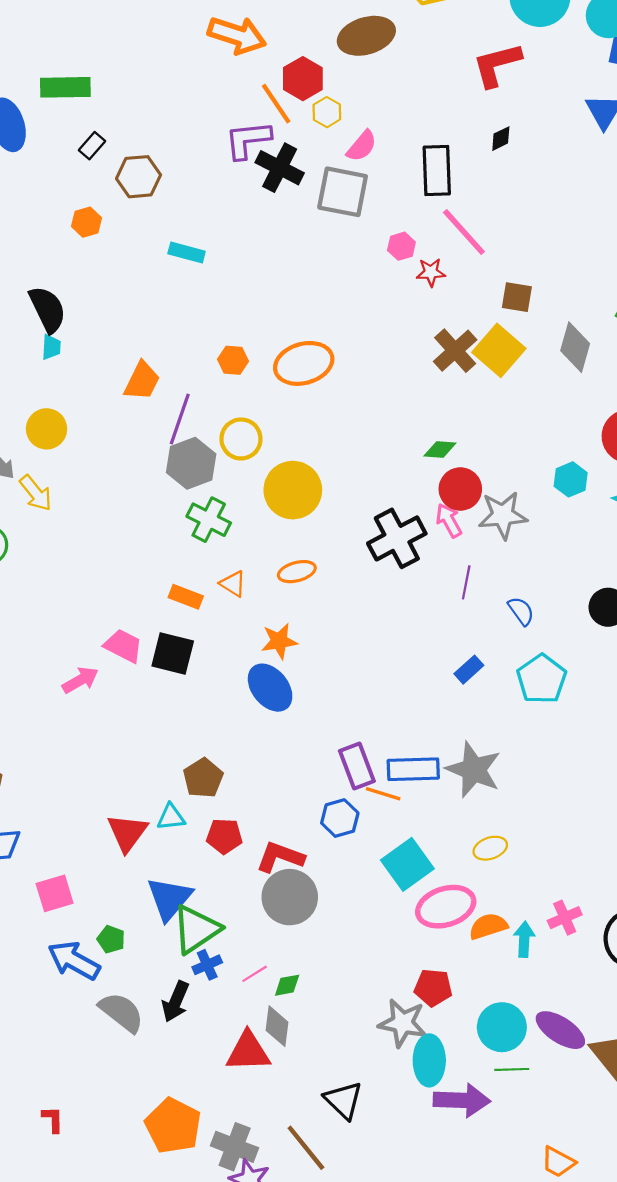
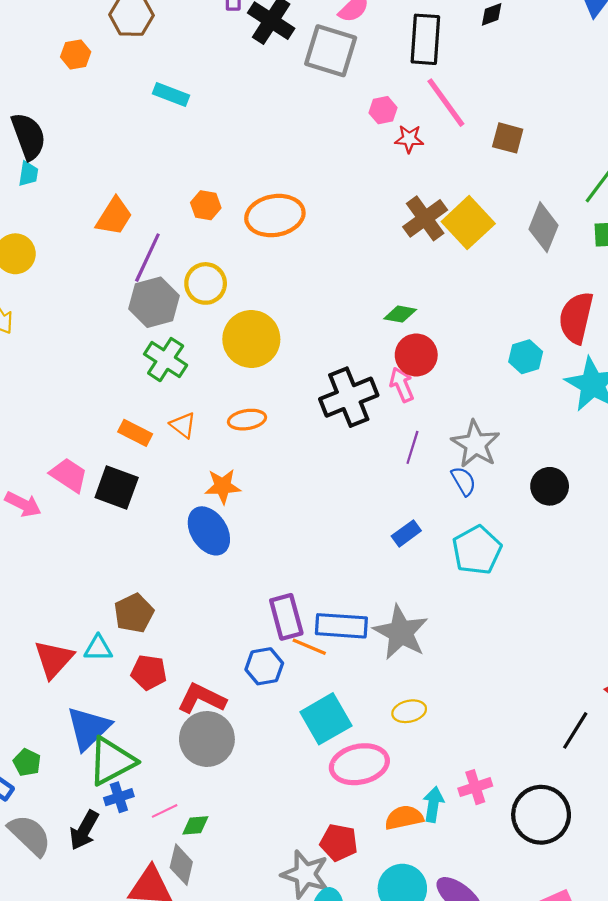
brown square: (517, 297) -> (508, 138), moved
gray star: (503, 515) -> (476, 444), moved, turned 30
pink arrow: (80, 680) -> (23, 504), turned 51
orange semicircle: (488, 926) -> (404, 818), moved

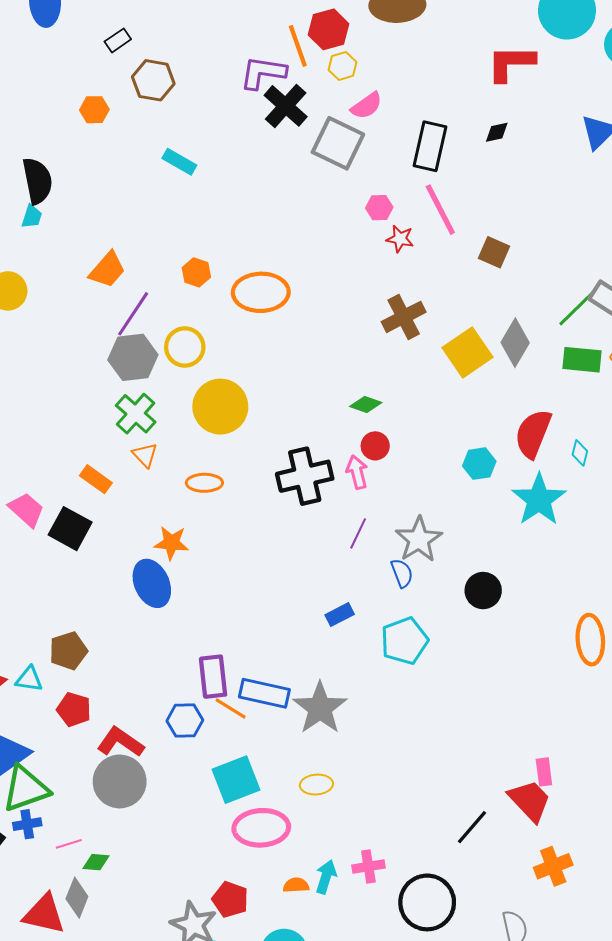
yellow square: (468, 223) -> (468, 352), moved
red circle: (416, 355) -> (375, 446), size x0.7
orange triangle: (183, 425) -> (145, 455), moved
orange semicircle: (404, 818) -> (296, 885), size x0.7

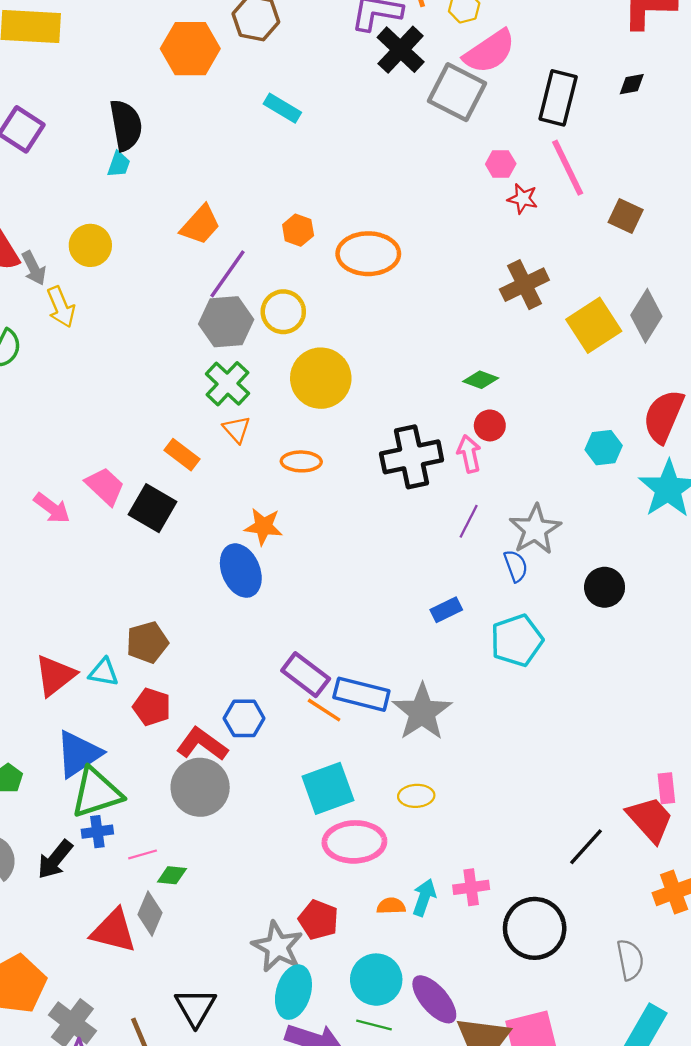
pink semicircle: (367, 106) -> (489, 52), size x1.5
orange hexagon: (94, 110) -> (190, 49), size x1.8
purple rectangle: (213, 677) -> (306, 675), turned -48
blue hexagon: (185, 721) -> (244, 718), moved

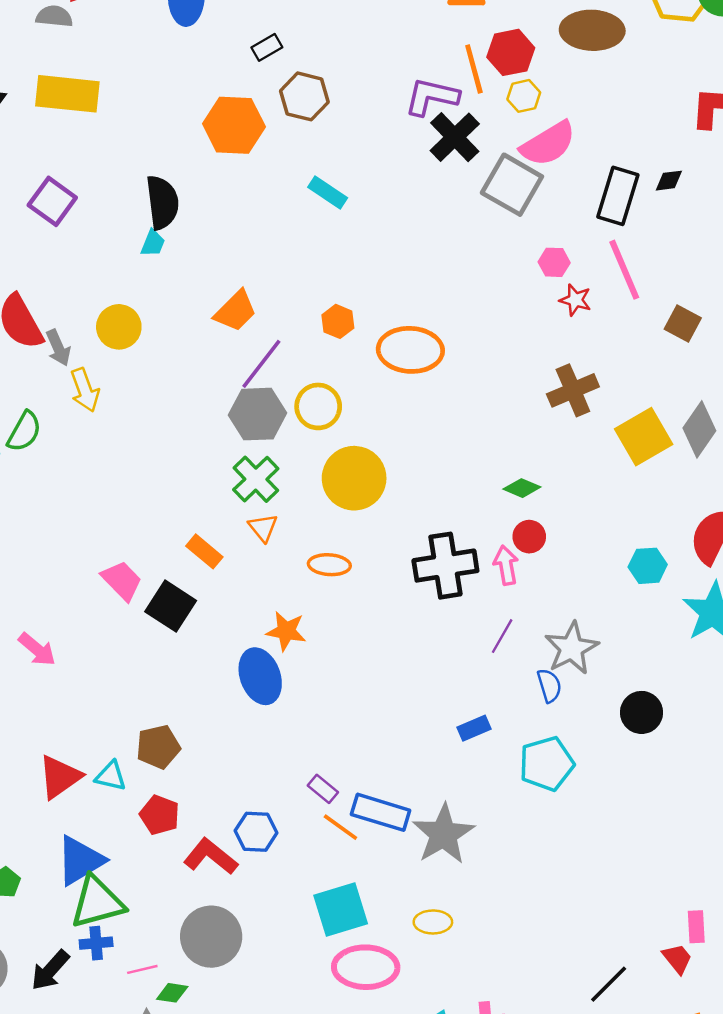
black diamond: (632, 84) -> (669, 181), moved
pink arrow: (52, 508) -> (37, 649), moved
purple rectangle: (306, 675) -> (323, 789), size x0.6
gray circle: (200, 787) -> (211, 937), moved
red trapezoid: (650, 819) -> (677, 959), size x0.6

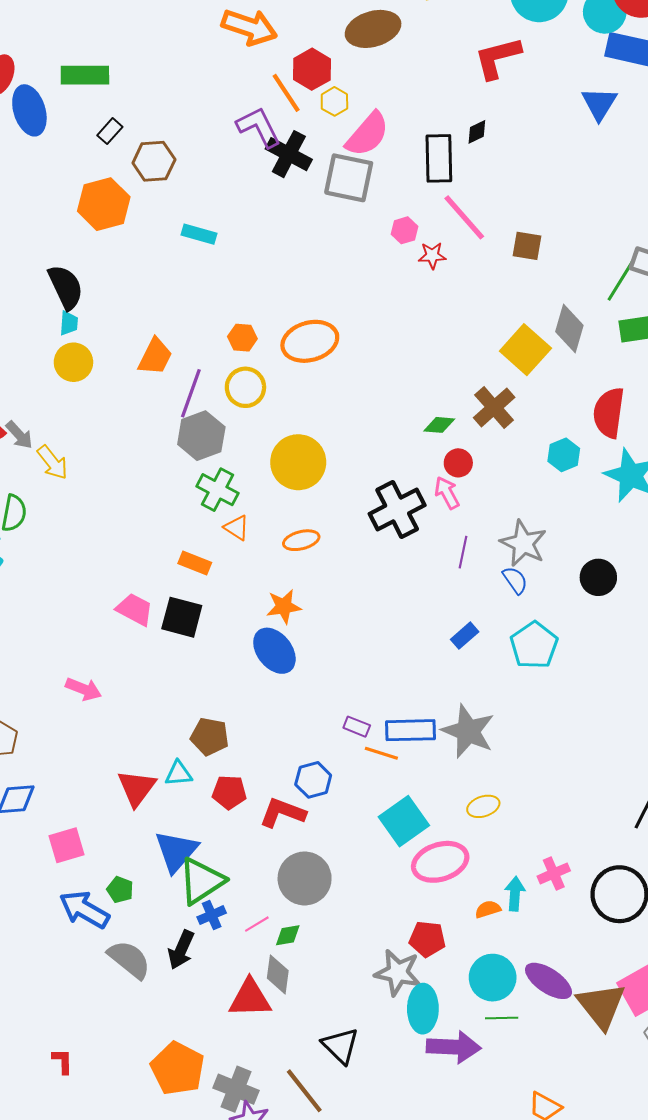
purple L-shape: (432, 97) -> (259, 127), turned 69
yellow circle: (119, 327) -> (73, 362), moved
brown cross: (573, 390) -> (494, 408), moved
yellow circle: (318, 406) -> (245, 387), moved
brown pentagon: (158, 747) -> (210, 737), turned -30

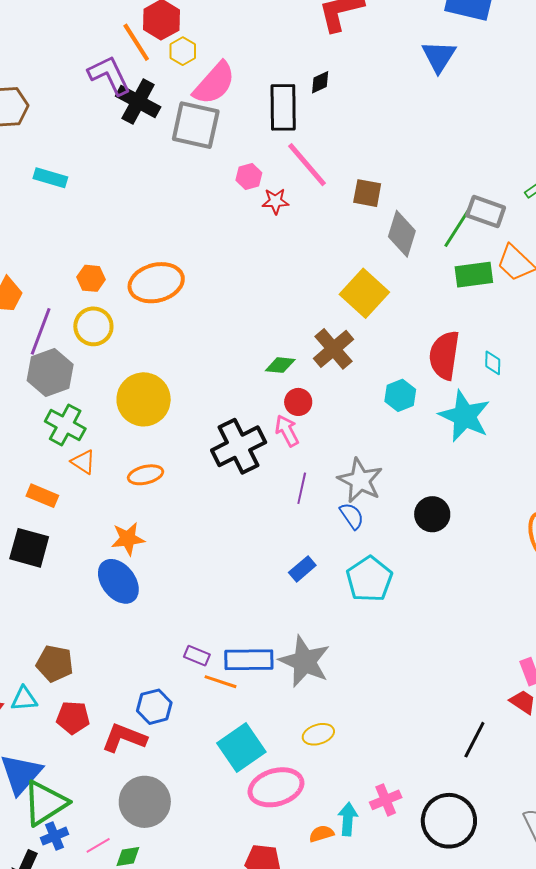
gray diamond: (569, 329) -> (402, 234), moved

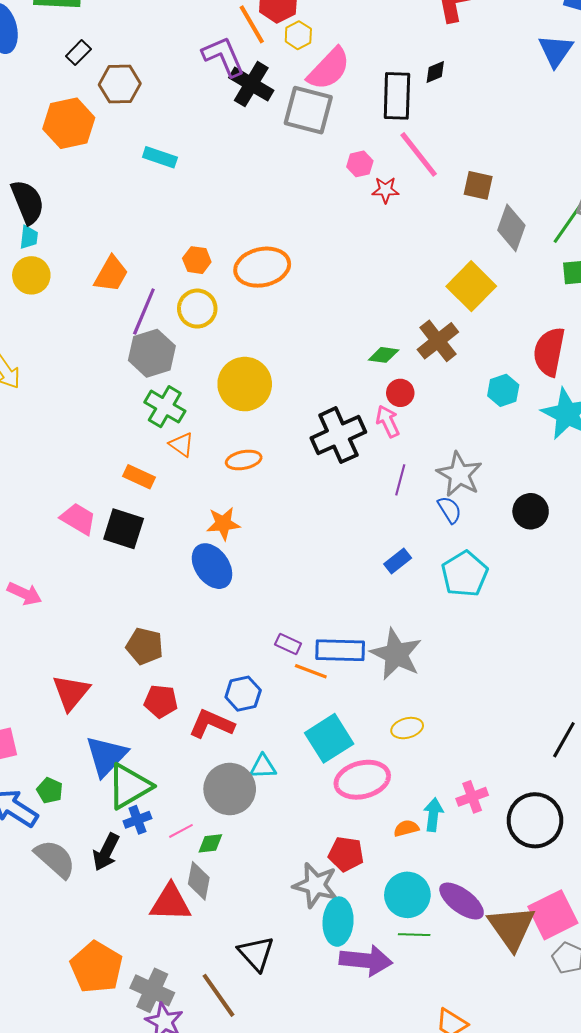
cyan triangle: (24, 699) -> (263, 767), moved

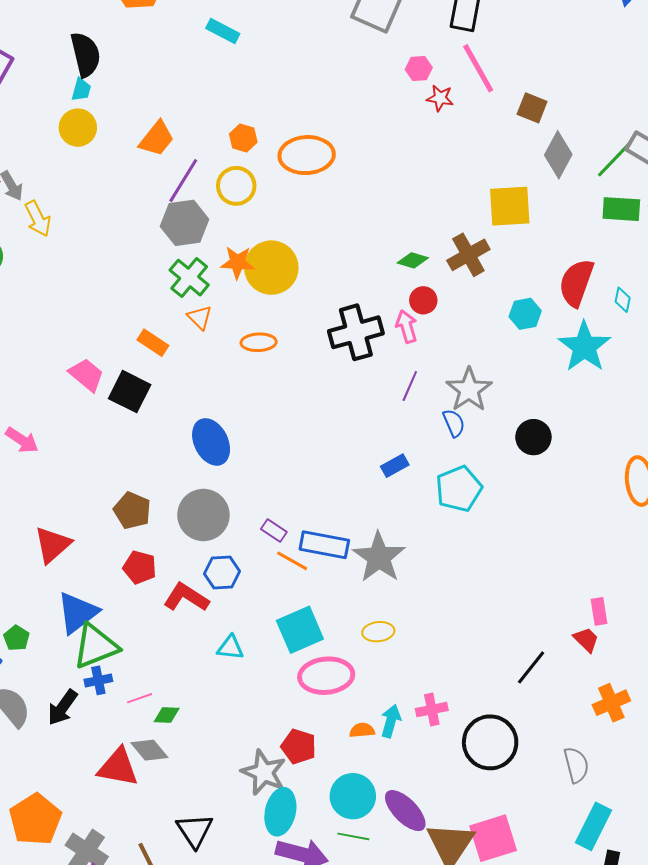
yellow square: (471, 286) -> (510, 206), turned 33
orange star: (223, 524) -> (237, 262), moved
gray circle: (230, 789) -> (203, 515), moved
gray diamond: (199, 881) -> (149, 750), turned -60

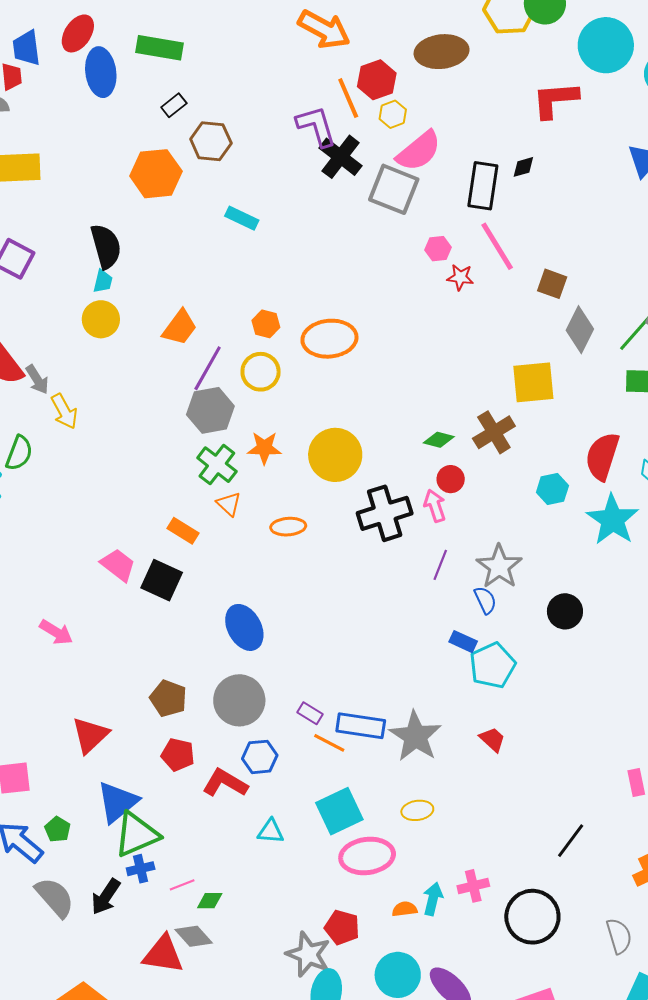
yellow circle: (271, 268) -> (335, 455), moved
blue rectangle: (395, 466) -> (463, 642), moved, turned 56
red trapezoid: (586, 640) -> (492, 739), moved

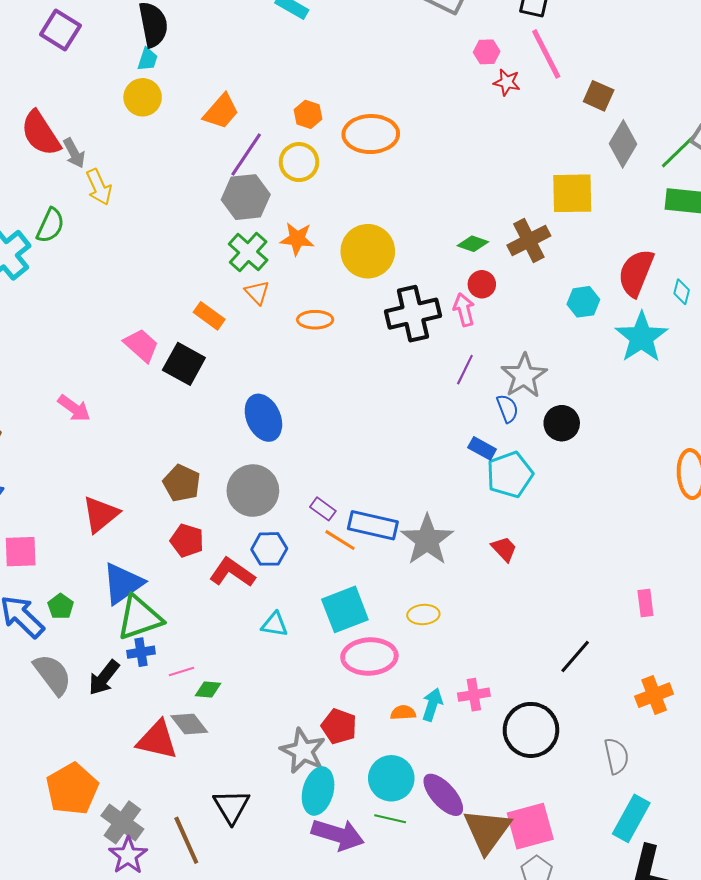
black circle: (565, 611) -> (562, 423), moved

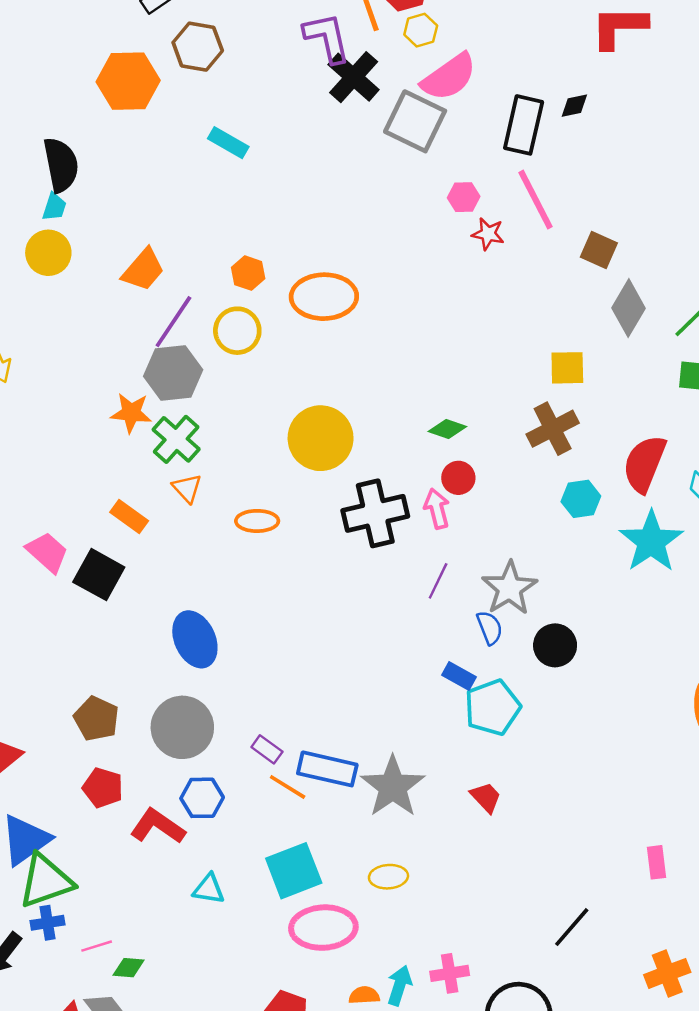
yellow square: (572, 193) -> (567, 368), size x0.7
orange star: (297, 239) -> (131, 413), moved
brown cross: (529, 241) -> (553, 429), moved

